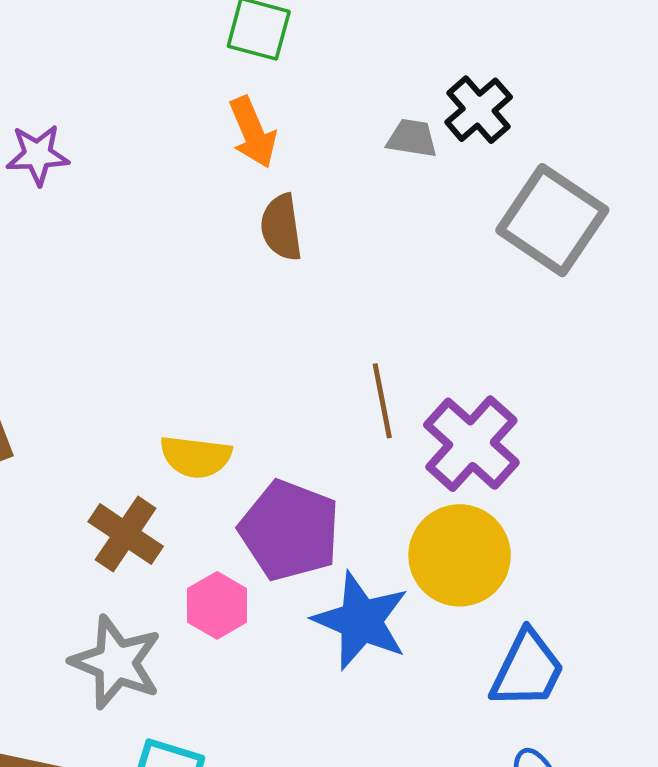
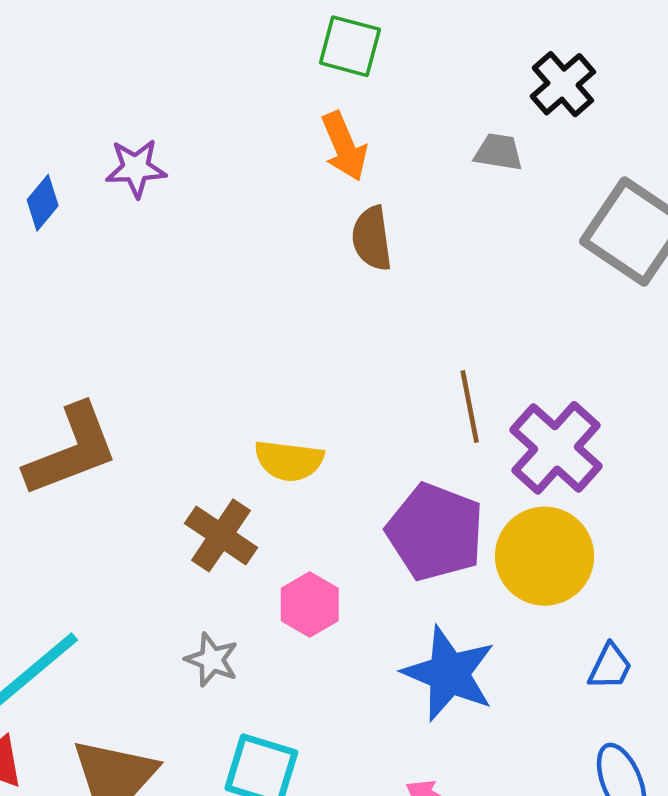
black cross: (479, 110) -> (563, 84), moved
purple pentagon: (290, 530) -> (435, 532), moved
blue star: (361, 621) -> (449, 674), moved
gray star: (116, 662) -> (212, 660), size x0.6
blue trapezoid: (527, 669) -> (610, 667), size x0.6

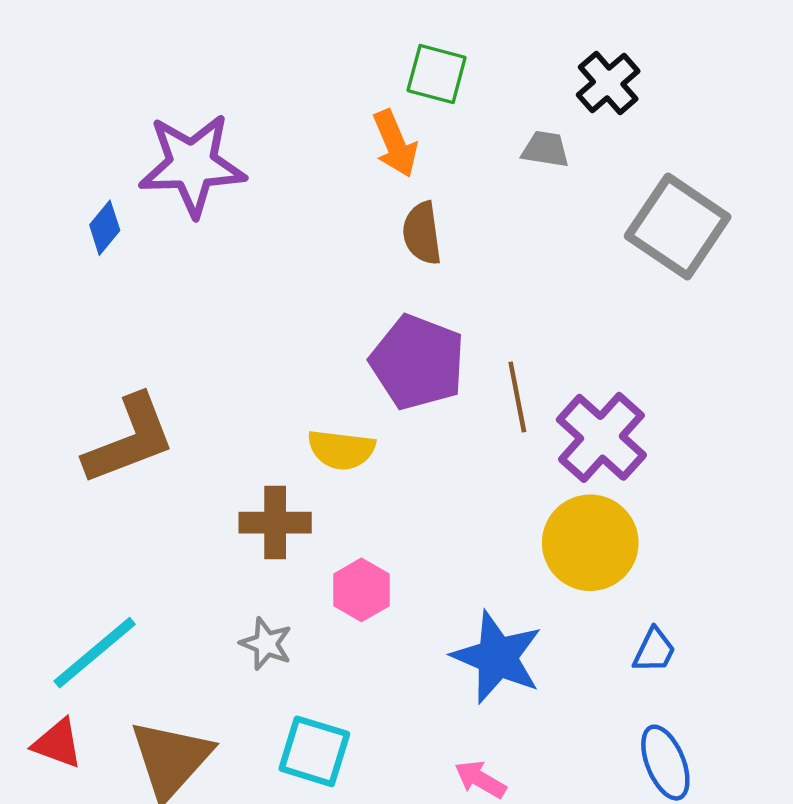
green square: (350, 46) -> (437, 74), moved
purple star: (136, 168) -> (192, 165), size x1.8
blue diamond: (43, 203) -> (105, 228), moved
purple pentagon: (435, 532) -> (418, 362), moved
brown cross: (221, 535) -> (275, 523), turned -34

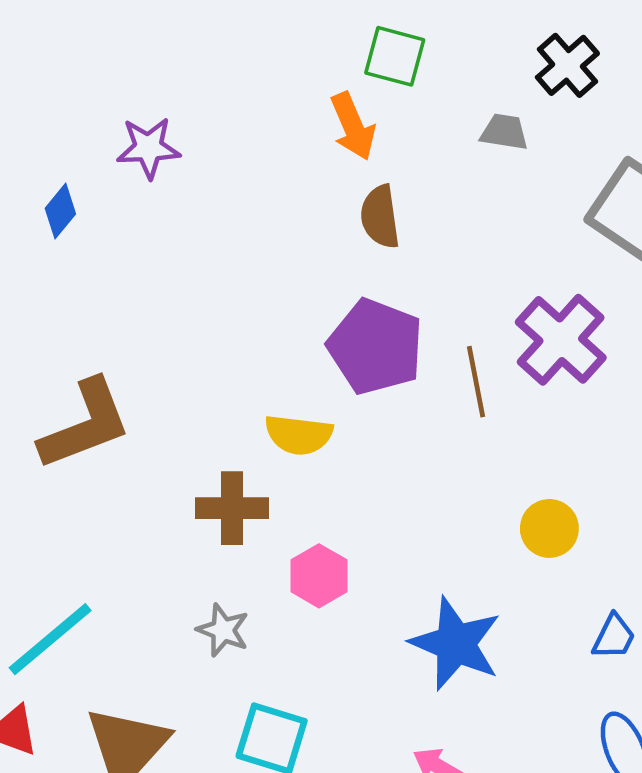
purple star: (192, 165) -> (148, 148), size x0.6
purple cross: (601, 437) -> (561, 340), moved
yellow circle: (590, 543) -> (549, 528), size x0.6

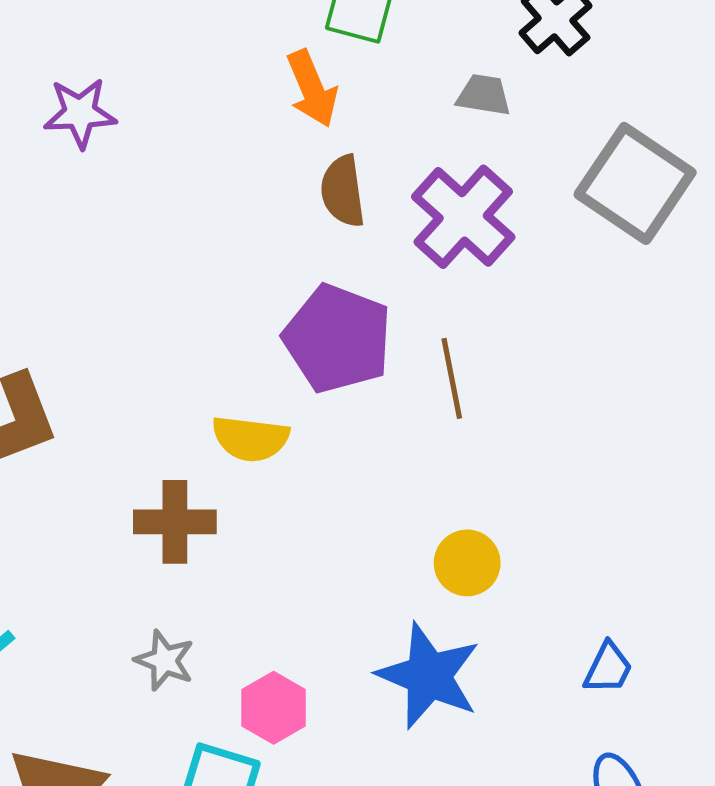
purple cross: (561, 340) -> (463, 217), moved
yellow circle: (549, 528) -> (467, 563), moved
pink hexagon: (319, 576) -> (274, 708), moved

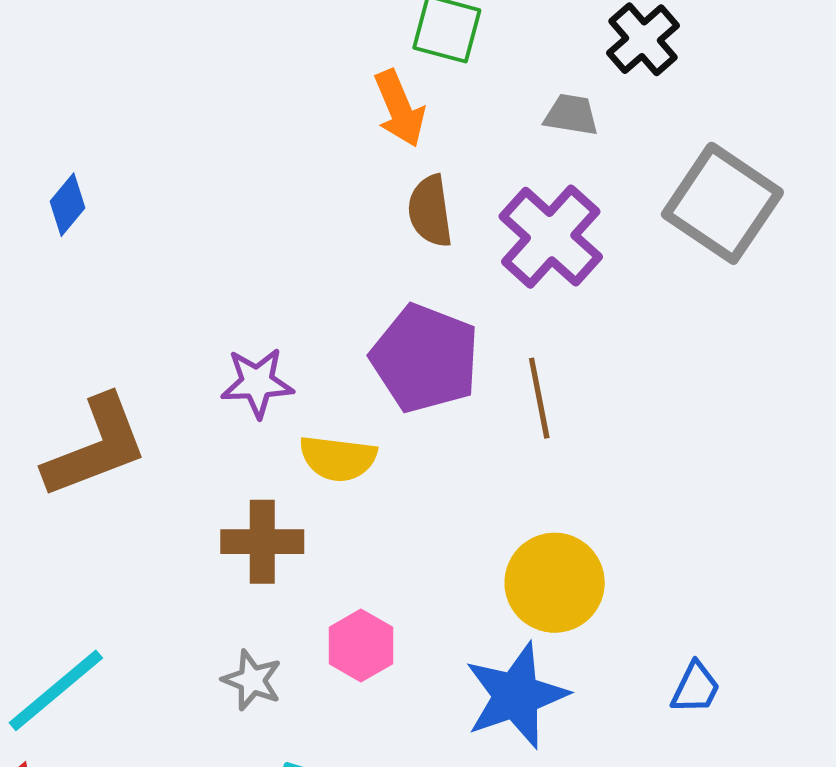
purple star: (80, 113) -> (257, 383), moved
yellow circle: (467, 563) -> (555, 583), size x1.5
blue star: (429, 676) -> (516, 696), turned 30
pink hexagon: (274, 708) -> (361, 646), moved

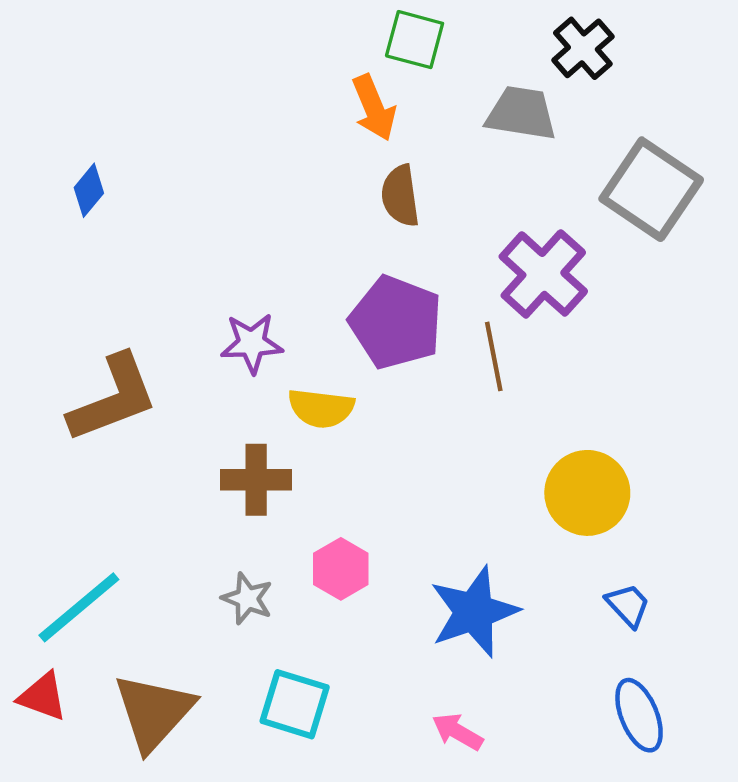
gray trapezoid: (571, 115) -> (521, 113), size x1.5
purple cross: (551, 237) -> (543, 274), moved
yellow circle: (555, 583) -> (587, 493), moved
blue trapezoid: (696, 688) -> (628, 605), turned -69

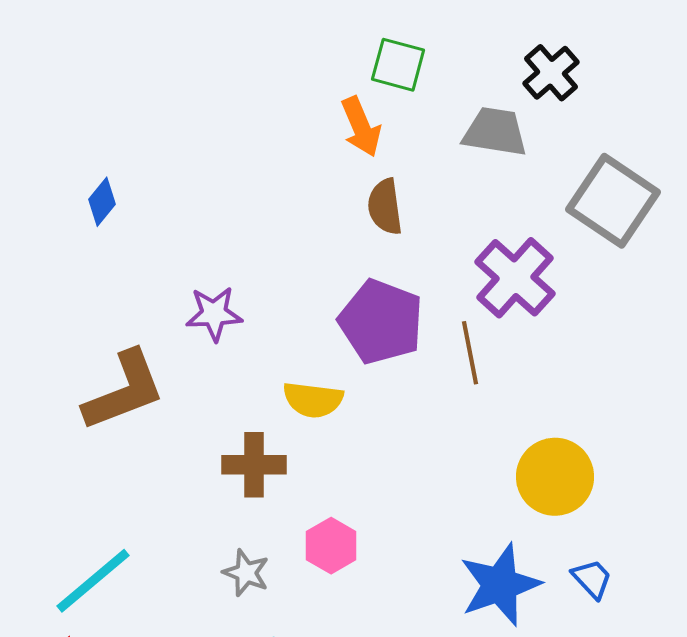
purple star: (252, 343) -> (214, 314), moved
blue star: (474, 612) -> (500, 585), moved

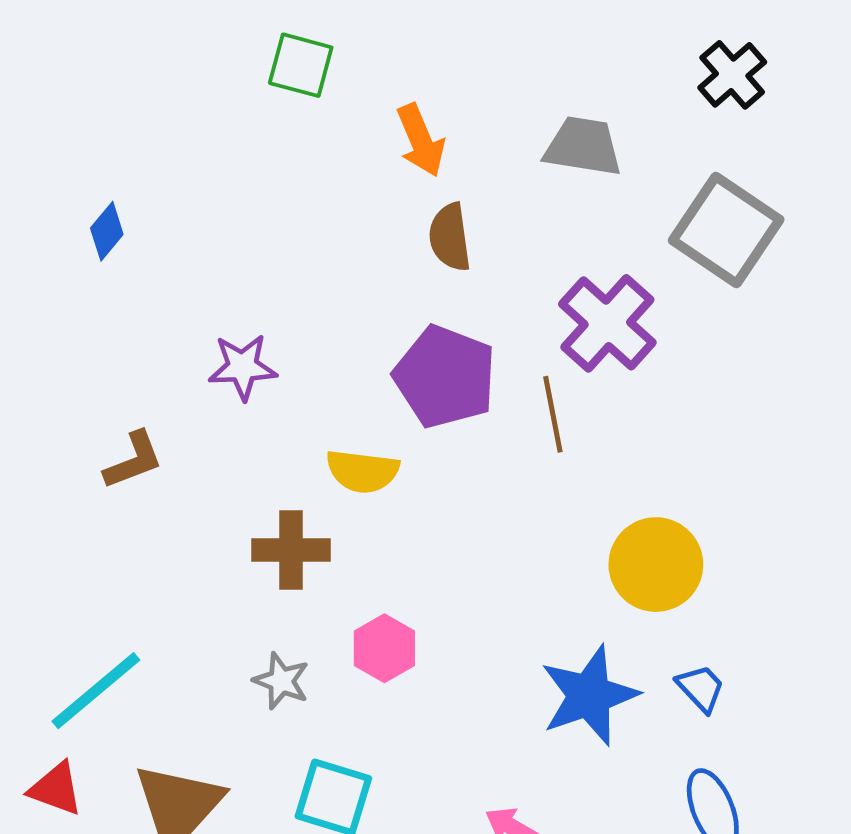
green square: (398, 65) -> (301, 65), moved
black cross: (551, 73) -> (732, 75), moved
brown L-shape: (124, 391) -> (133, 460), size x0.6

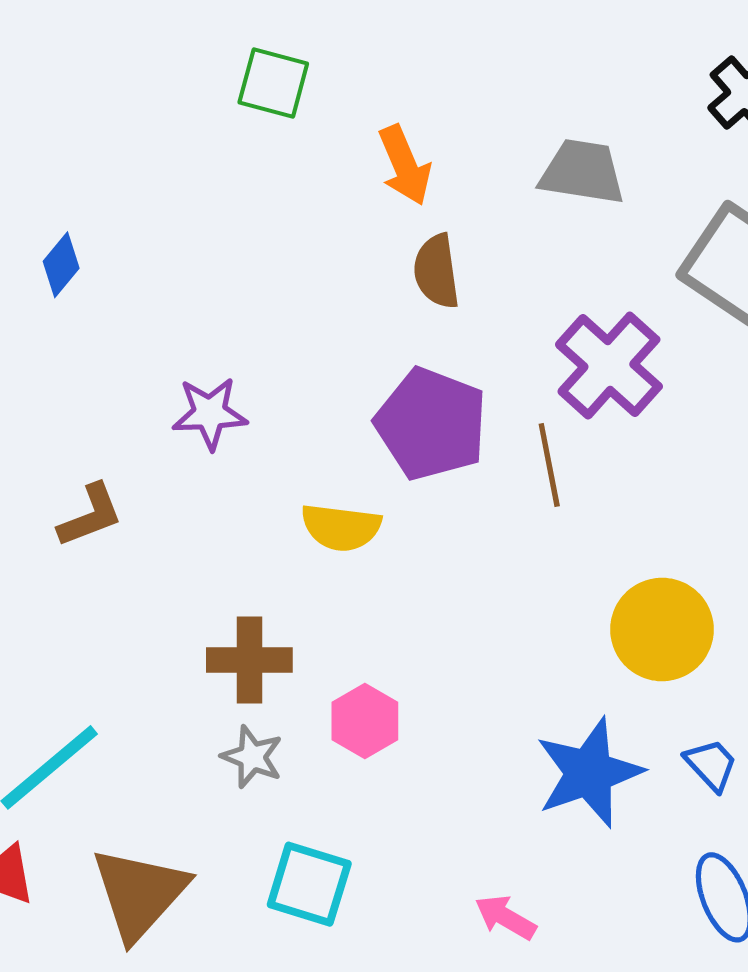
brown cross: (291, 550) -> (249, 660), moved

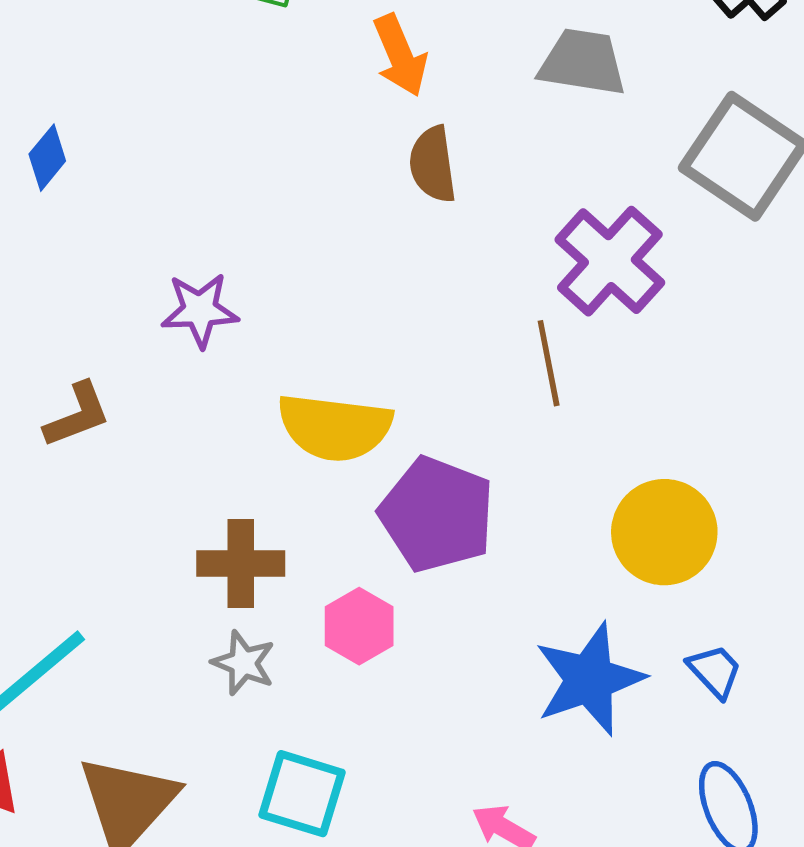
purple pentagon: (431, 424) -> (437, 514), moved
yellow semicircle: (341, 527) -> (335, 427), size x1.4

